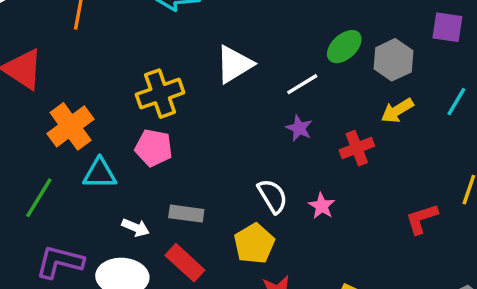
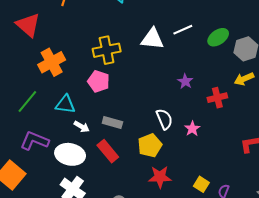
white triangle: (234, 64) -> (152, 39), turned 30
white line: (302, 84) -> (183, 30), moved
cyan triangle: (100, 174) -> (65, 104), moved

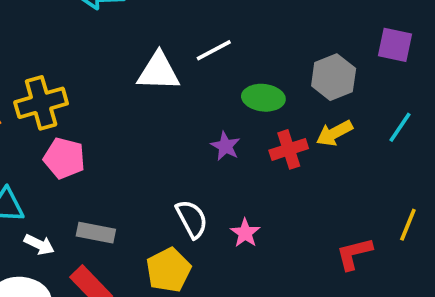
green ellipse: (218, 37) -> (263, 98), moved, turned 45
yellow cross: (107, 50) -> (41, 103), moved
red cross: (217, 98) -> (289, 149), moved

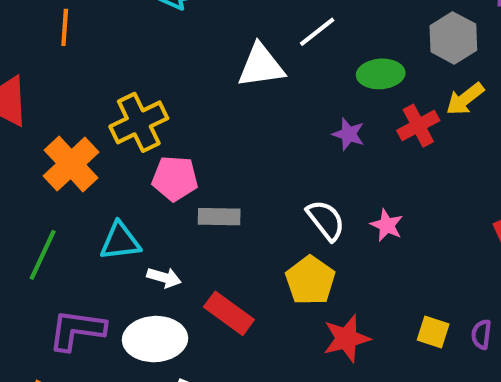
gray rectangle: (96, 233) -> (219, 217), moved

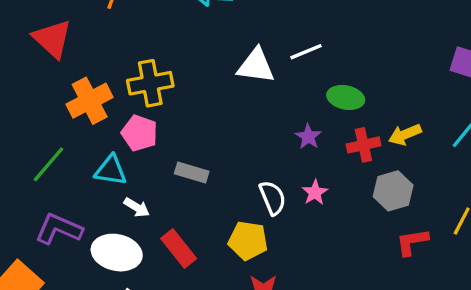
gray hexagon: (453, 38) -> (393, 191), moved
pink pentagon: (175, 178) -> (139, 133), moved
pink star: (387, 225) -> (315, 192), moved
yellow pentagon: (310, 280) -> (248, 241), turned 30

